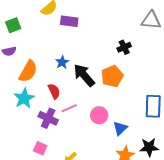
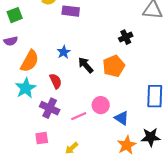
black arrow: (84, 75) -> (86, 65), size x0.7
pink line: (69, 108) -> (79, 116), moved
blue triangle: (120, 128) -> (122, 118), turned -42
pink square: (40, 148) -> (42, 138), turned -32

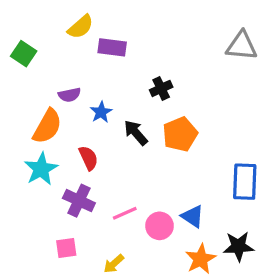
green square: (15, 15) -> (24, 54), turned -35
black cross: (126, 37) -> (161, 88), moved
purple semicircle: (11, 41) -> (69, 95), moved
pink circle: (101, 105) -> (160, 226), moved

